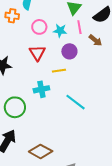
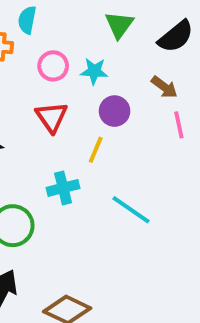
pink line: (79, 27) -> (179, 125), moved
yellow line: (59, 71) -> (96, 150), turned -56

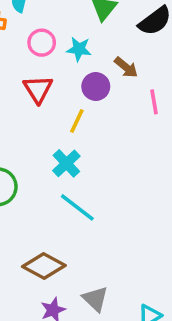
brown arrow: (164, 87) -> (126, 67), moved
cyan cross: (63, 188) -> (66, 163), moved, turned -32
cyan line: (131, 210) -> (77, 207), moved

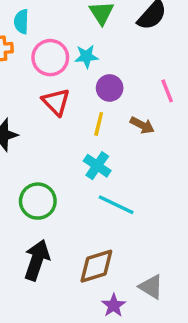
pink circle: (42, 43) -> (50, 58), size x1.4
brown arrow: (126, 67) -> (142, 125), moved
brown diamond: (44, 266) -> (96, 266), turned -33

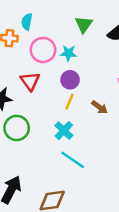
purple circle: (110, 88) -> (70, 80), moved
red triangle: (56, 102) -> (30, 81), moved
green circle: (38, 201) -> (17, 128), moved

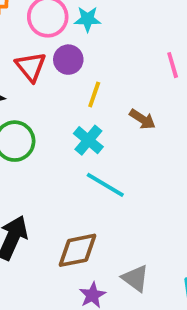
purple circle: (70, 80) -> (68, 60), moved
brown arrow: (100, 107) -> (142, 119), moved

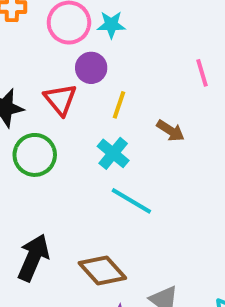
red triangle: (31, 67) -> (60, 99), moved
brown diamond: (77, 250) -> (102, 271), turned 60

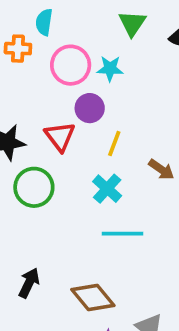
cyan line: (131, 201) -> (122, 234), turned -33
black arrow: (33, 258) -> (29, 283), size x0.7

